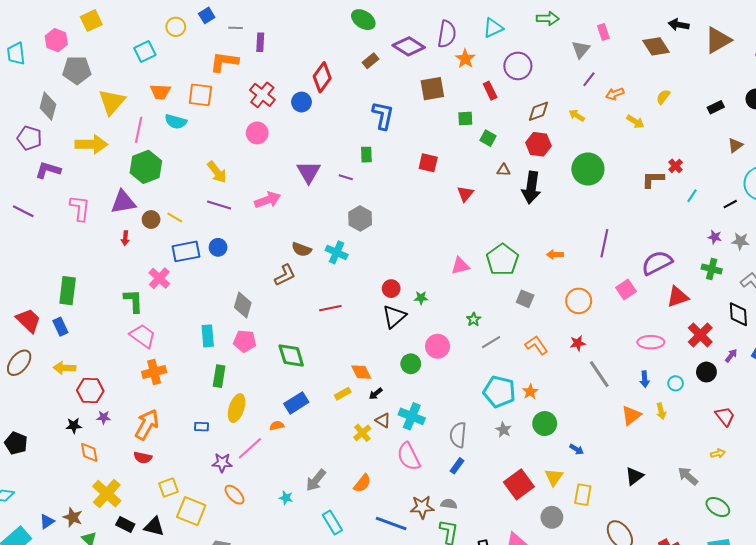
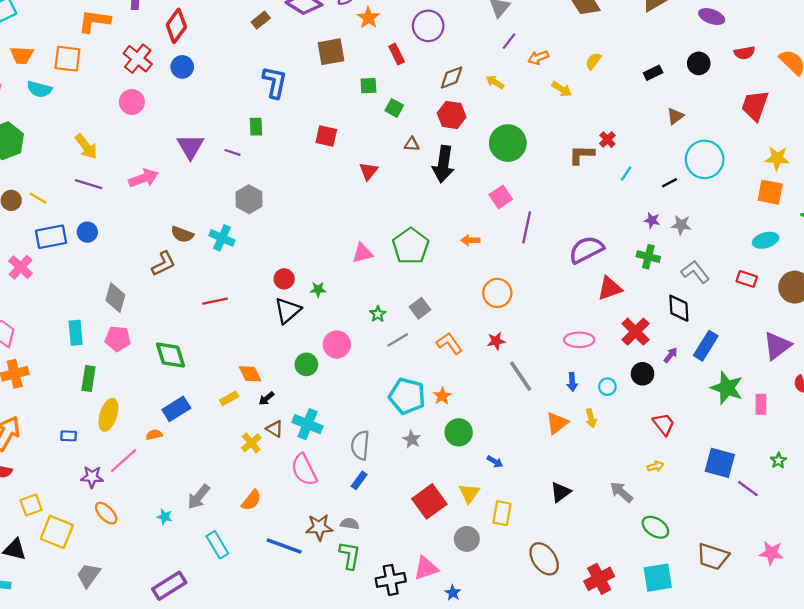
red diamond: (322, 77) -> (176, 26), moved
pink square: (626, 290) -> (501, 197), moved
gray square: (525, 299) -> (420, 308), moved, turned 30

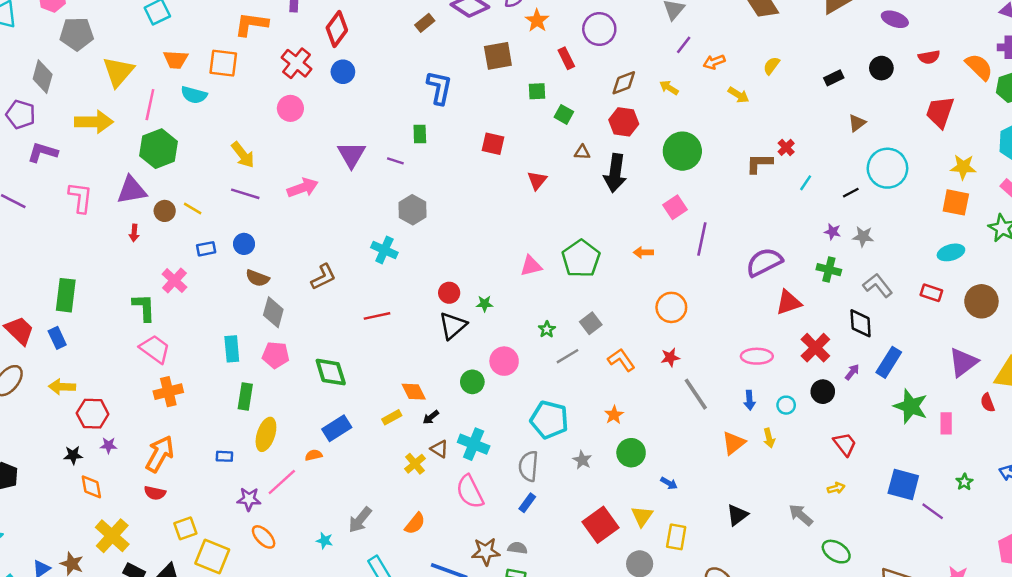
brown semicircle: (182, 234) -> (257, 278), moved
blue rectangle: (51, 237) -> (206, 249), size x0.6
cyan pentagon: (407, 396) -> (549, 420), moved

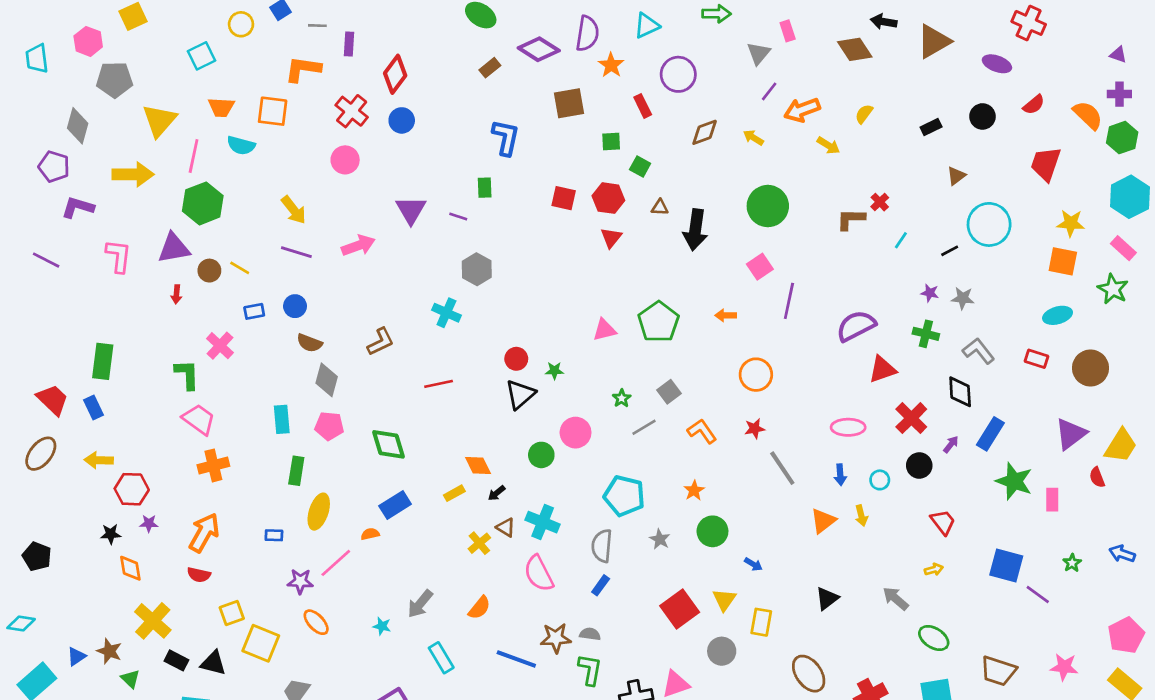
red semicircle: (929, 57) -> (1034, 105), turned -30
orange arrow: (714, 62) -> (802, 110), size x1.5
red hexagon: (624, 122) -> (608, 198), moved

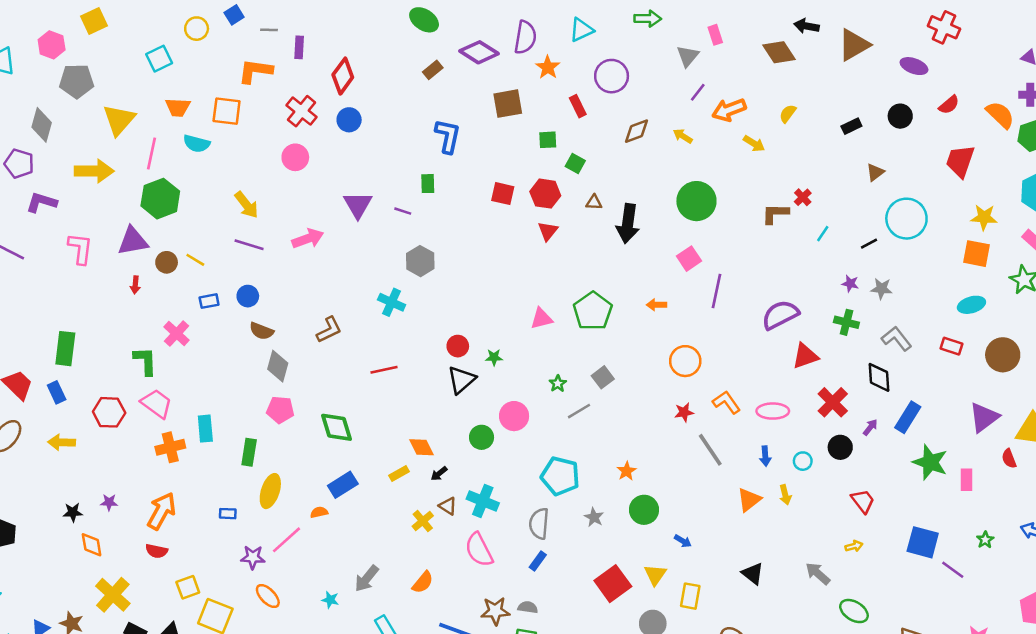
cyan rectangle: (282, 419) -> (205, 429), moved
orange L-shape: (702, 431) -> (726, 402), moved
red hexagon: (132, 489) -> (109, 412), moved
black triangle: (827, 598) -> (753, 574), turned -45

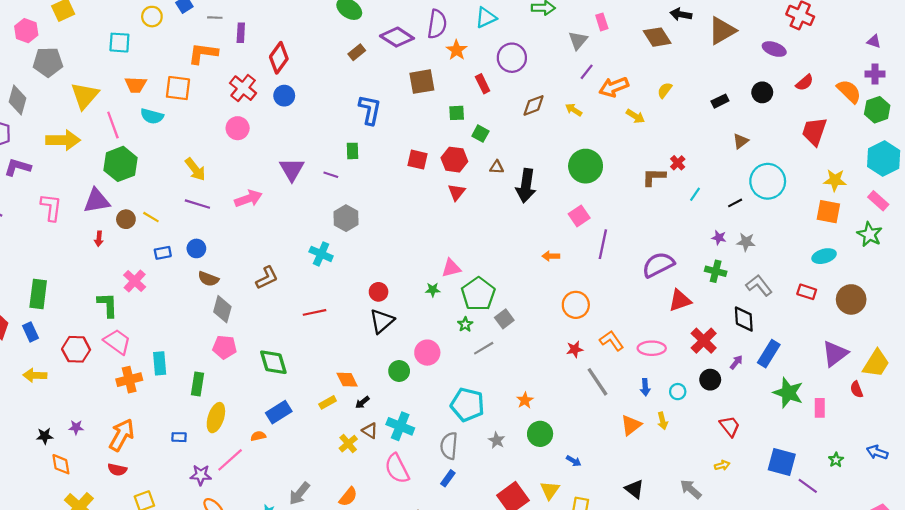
cyan square: (159, 59) -> (119, 43), turned 30
pink line: (152, 154) -> (113, 125), turned -32
green pentagon: (593, 311) -> (478, 294), moved
green star: (494, 357) -> (433, 290), moved

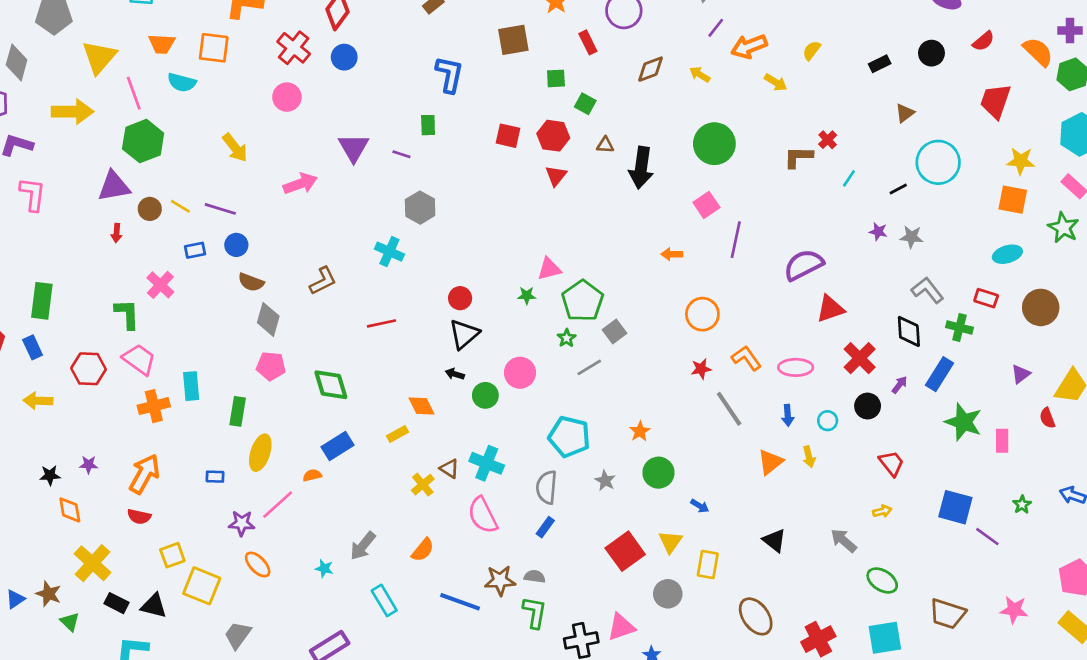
purple line: (197, 204) -> (220, 209), moved
pink L-shape: (51, 207) -> (33, 194), moved
green cross: (716, 271) -> (959, 327), moved
purple triangle: (835, 354) -> (1021, 374), size x0.6
black arrow: (362, 402) -> (455, 374), moved, turned 56

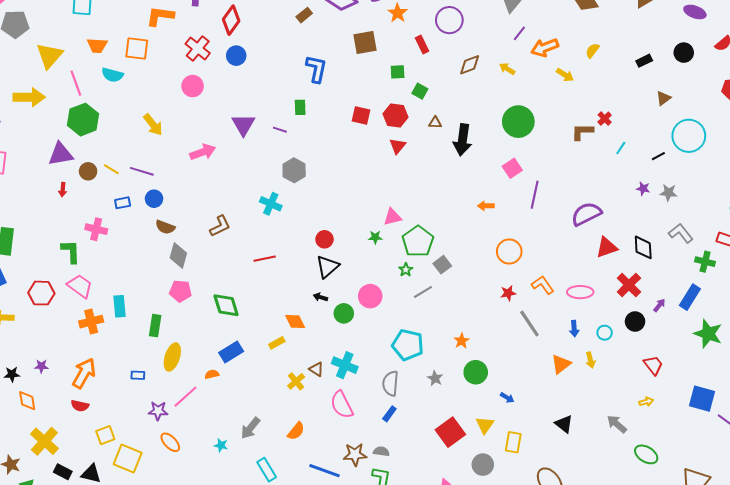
pink cross: (160, 285) -> (96, 229), turned -30
black diamond: (909, 331) -> (643, 247), moved

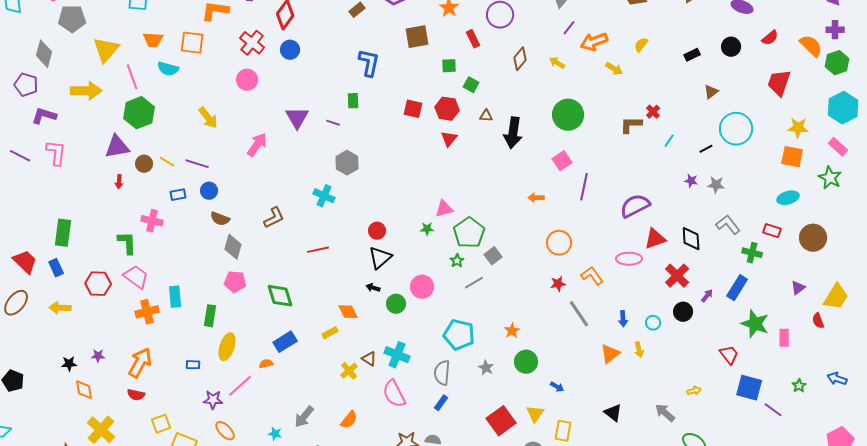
brown diamond: (470, 65) -> (520, 59), turned -30
pink arrow: (203, 152) -> (257, 145), turned -35
pink ellipse: (580, 292) -> (629, 259), moved
red trapezoid: (653, 365) -> (729, 355), moved

